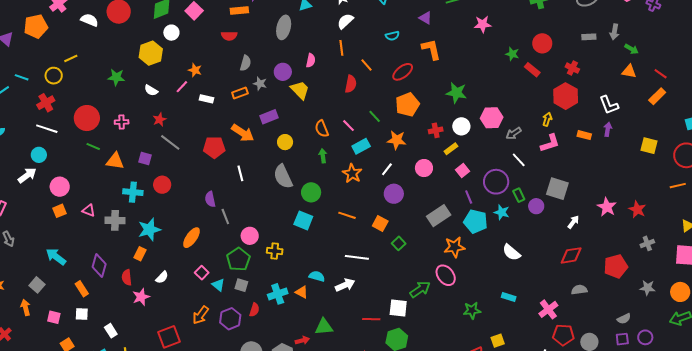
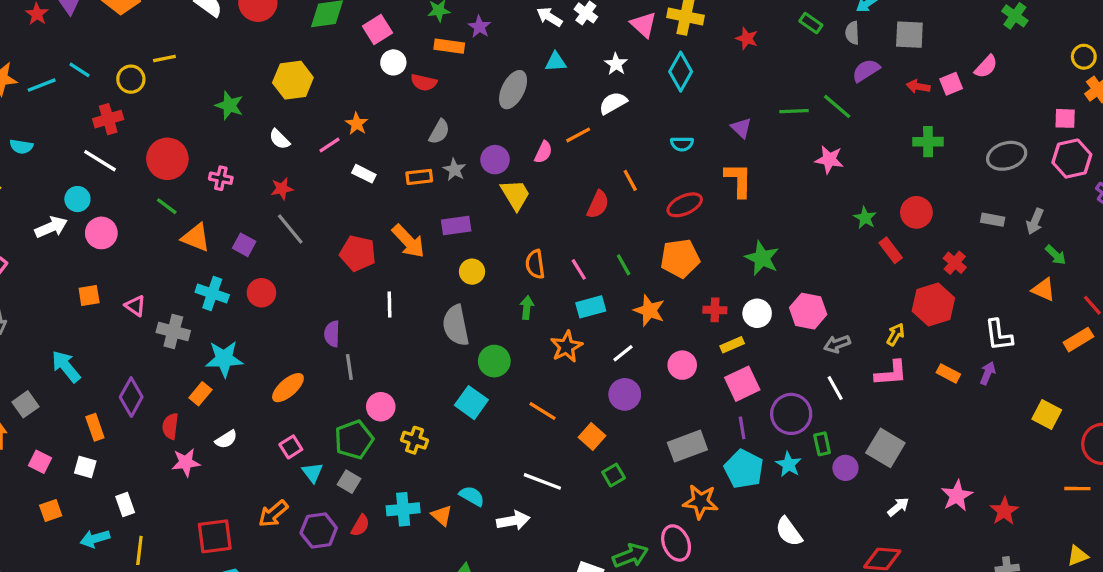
white circle: (171, 33) -> (393, 62), moved
orange line: (341, 48) -> (578, 135), moved, turned 56
pink square: (463, 171) -> (742, 384), size x1.5
pink circle: (60, 187) -> (101, 233), moved

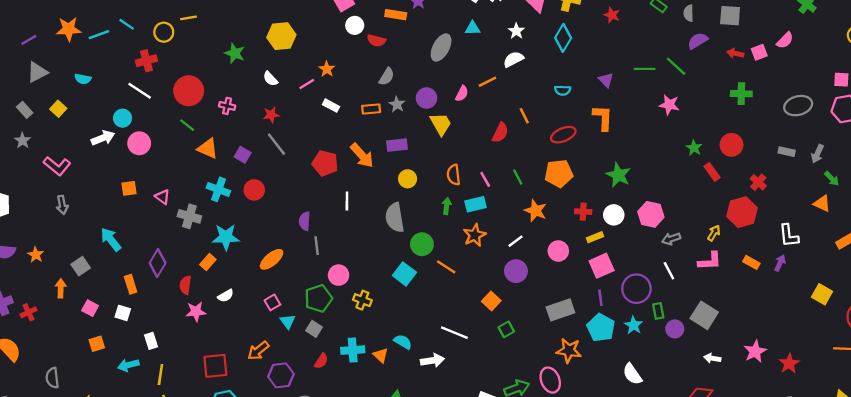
cyan rectangle: (591, 307) -> (476, 204), moved
orange line: (542, 411) -> (446, 267), moved
white arrow: (898, 507) -> (712, 358), turned -133
purple hexagon: (319, 530) -> (281, 375), moved

